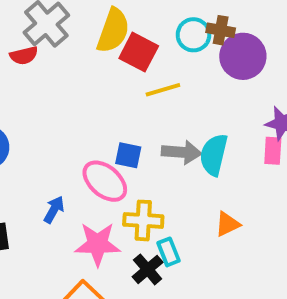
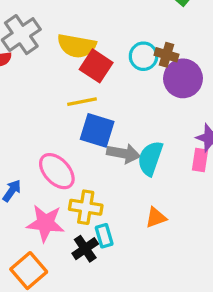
yellow semicircle: (113, 30) -> (77, 46), turned 75
yellow line: (163, 90) -> (82, 102), moved
blue square: (128, 155) -> (97, 130), moved, size x1.5

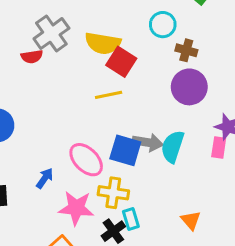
cyan circle: (143, 56) -> (163, 25), moved
purple circle: (183, 78) -> (189, 87), moved
blue square: (97, 130) -> (125, 150), moved
orange triangle: (156, 217) -> (191, 220), moved, turned -50

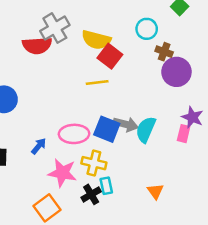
red semicircle: (32, 57) -> (37, 46), size x1.6
purple circle: (189, 87) -> (176, 72), moved
pink ellipse: (86, 160) -> (74, 134), turned -52

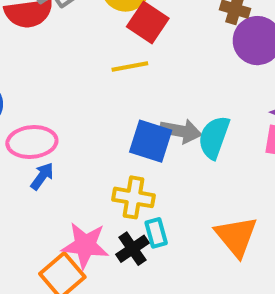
pink ellipse: (74, 134) -> (32, 142), moved
pink star: (62, 173) -> (85, 245), moved
orange triangle: (155, 191) -> (236, 236), size x1.6

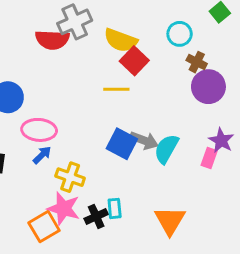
yellow cross: (134, 197) -> (70, 177), moved

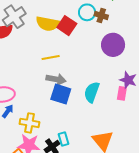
red square: (134, 61) -> (67, 26), moved
brown cross: (197, 62) -> (101, 15), moved
gray arrow: (144, 140) -> (56, 79), moved

